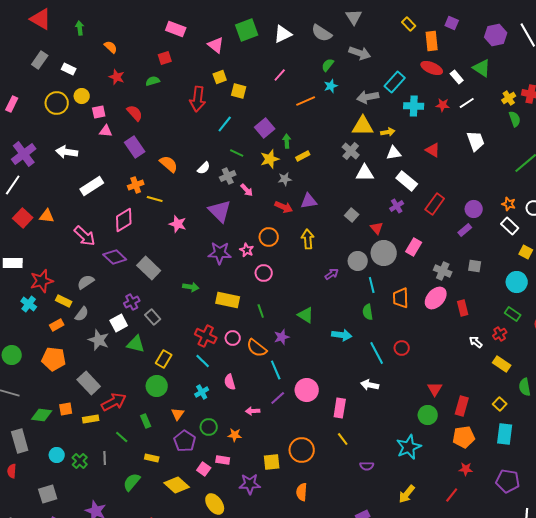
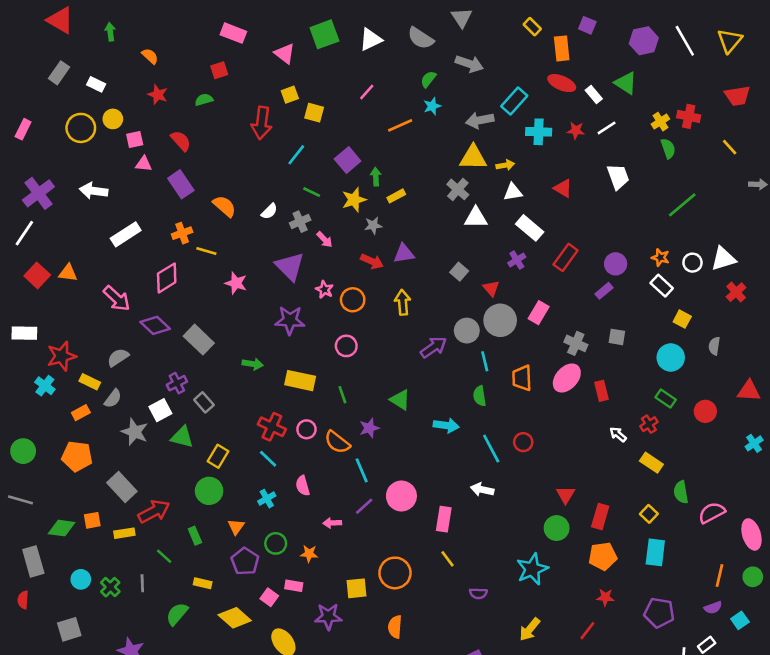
pink star: (247, 250) -> (324, 290), moved
purple arrow: (332, 274) -> (433, 347), size x1.5

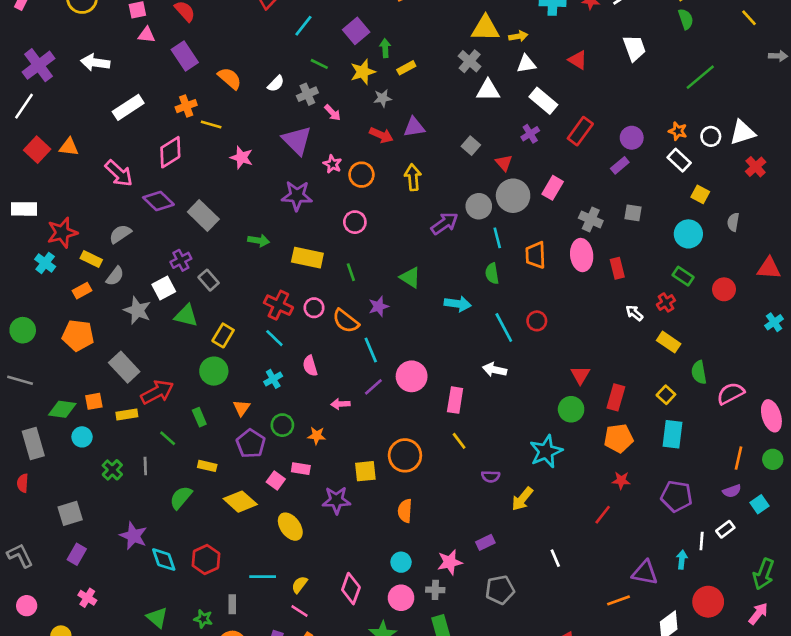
pink ellipse: (567, 378) -> (582, 255), turned -48
cyan circle: (81, 579) -> (82, 437), moved
yellow arrow: (530, 629) -> (522, 499), moved

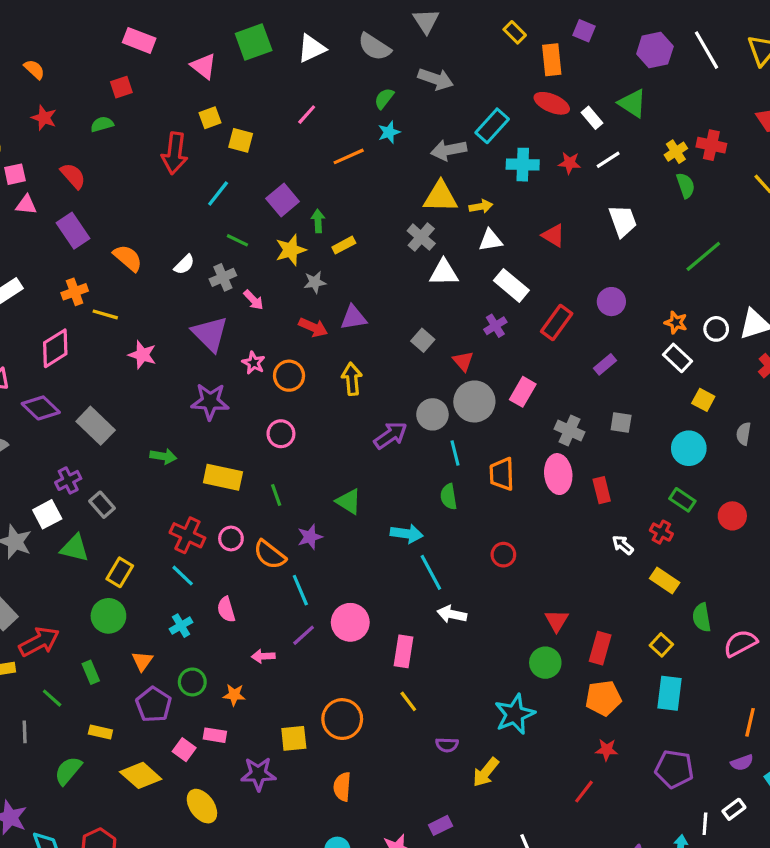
purple circle: (632, 138) -> (611, 302), moved
red cross: (666, 302) -> (661, 532), turned -30
cyan line: (504, 328) -> (431, 572), moved

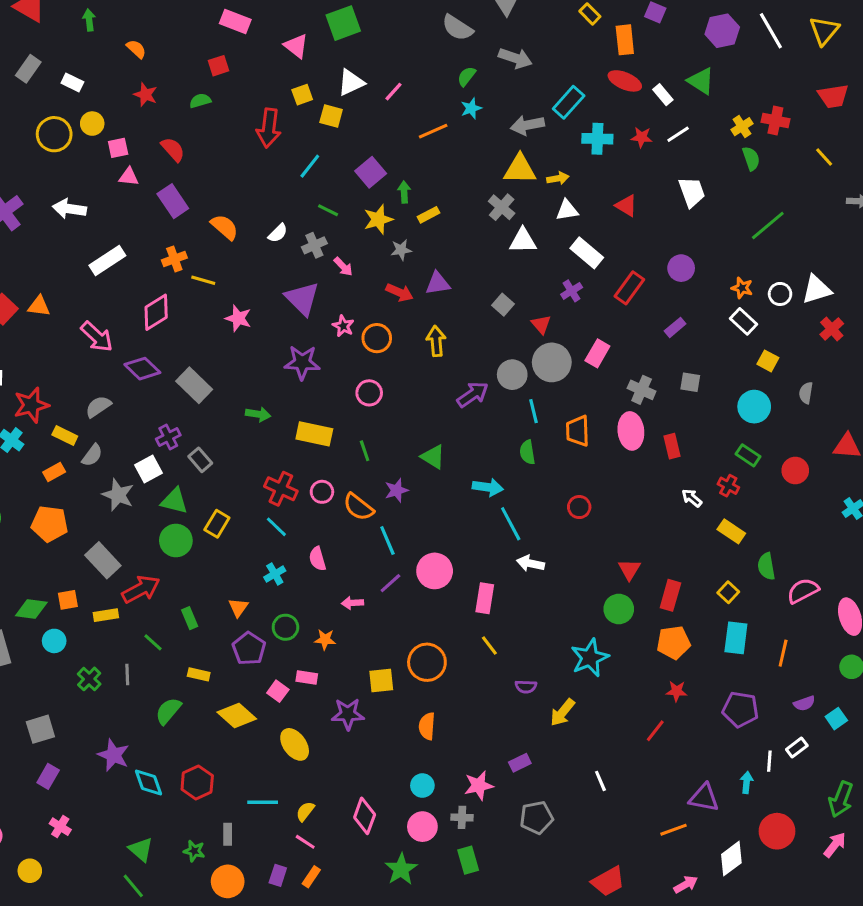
white triangle: (312, 48) -> (351, 82), moved
green circle: (108, 616) -> (176, 541), moved
orange line: (750, 722) -> (783, 653), moved

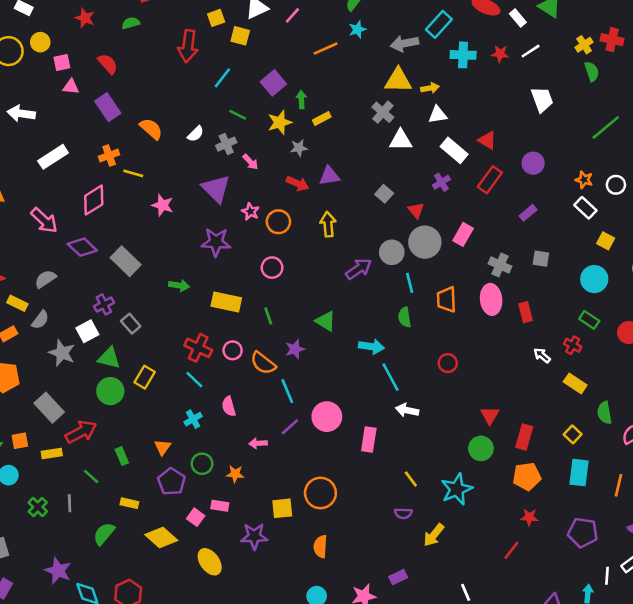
red triangle: (626, 206) -> (487, 140), moved
yellow line: (489, 646) -> (411, 479), moved

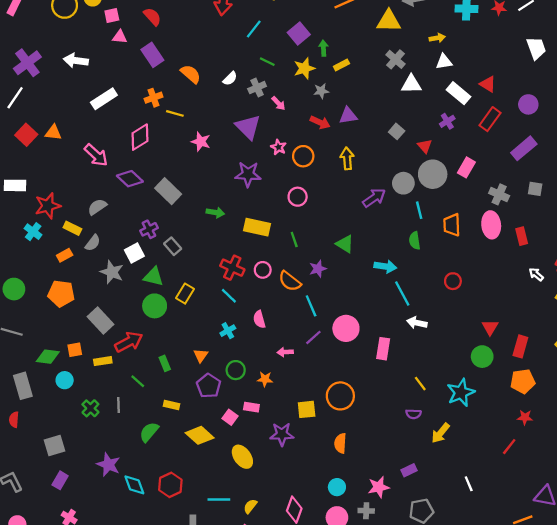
yellow triangle: (398, 80) -> (389, 21), moved
purple rectangle: (528, 213) -> (524, 148), size x1.6

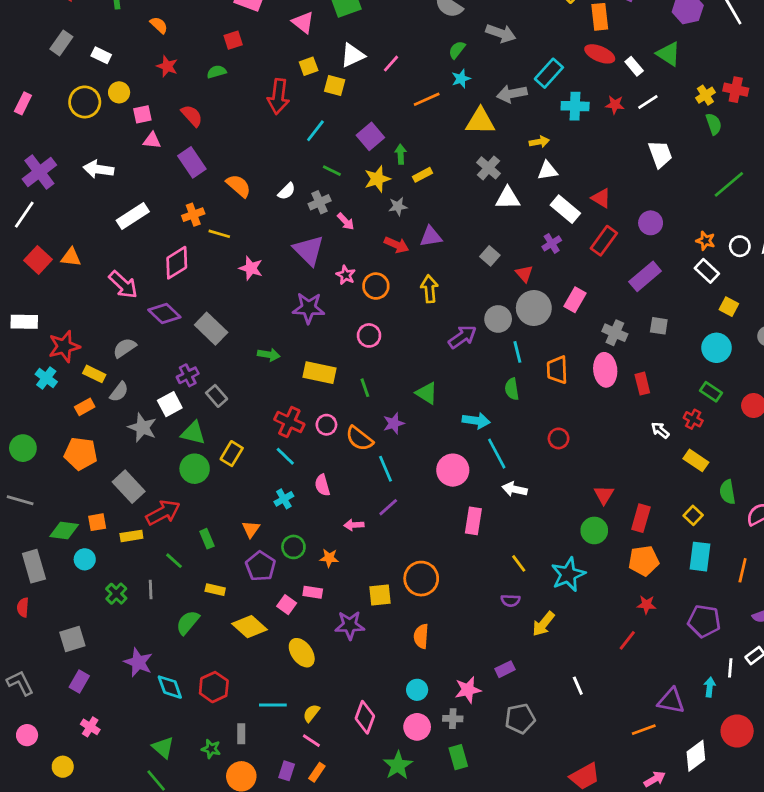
pink circle: (346, 328) -> (453, 470), moved

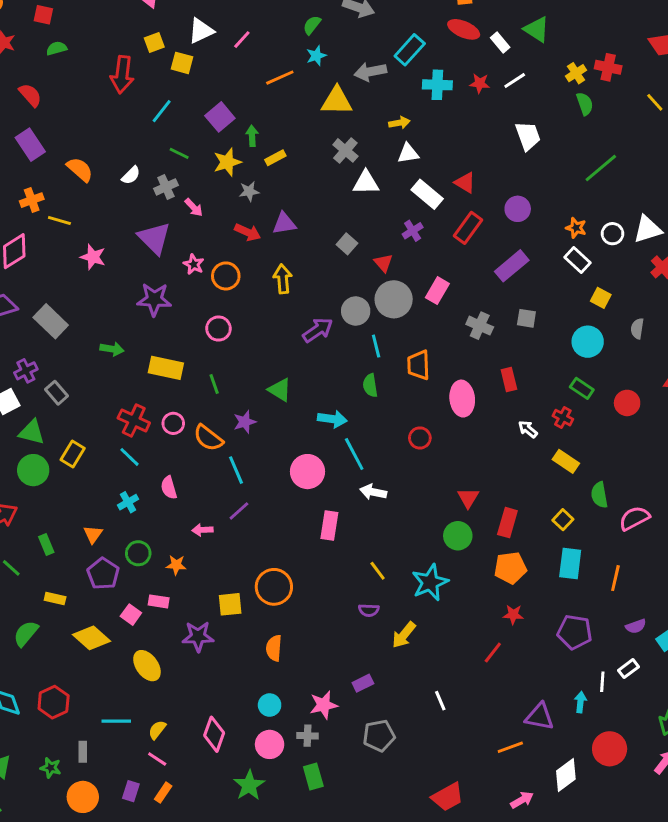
red square: (233, 40) -> (43, 15), moved, turned 30
pink ellipse: (605, 370) -> (462, 399), moved

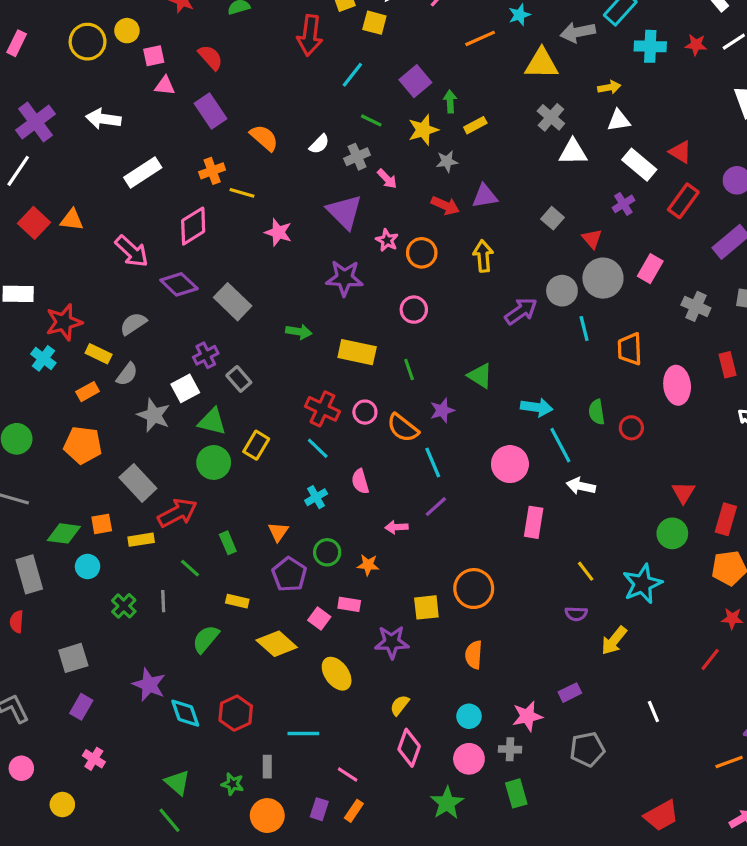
green semicircle: (370, 385) -> (597, 412), moved
yellow semicircle: (157, 730) -> (400, 705), moved

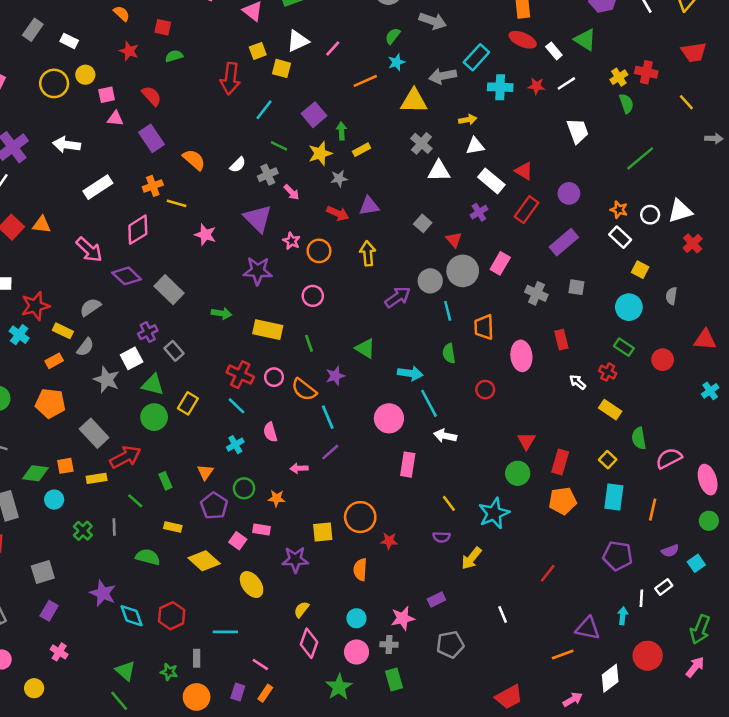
green semicircle: (597, 412) -> (449, 353), moved
red star: (732, 619) -> (389, 541), moved
green semicircle: (206, 639) -> (148, 557), turned 65

